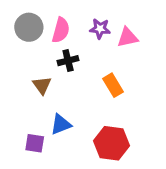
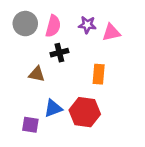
brown triangle: (42, 85) -> (37, 74), turned -42
orange rectangle: (113, 85) -> (99, 74), turned 36
red hexagon: (112, 143) -> (85, 112), moved

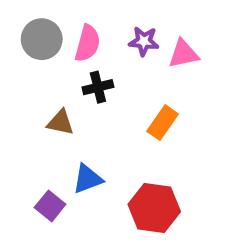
orange rectangle: (99, 74) -> (163, 123), turned 30
red hexagon: (85, 112) -> (154, 208), moved
purple square: (30, 125) -> (50, 206), turned 30

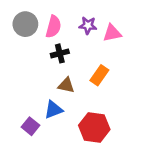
brown triangle: (60, 123) -> (66, 85), moved

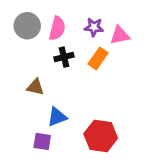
orange rectangle: (99, 75) -> (98, 58), moved
brown triangle: (66, 85) -> (35, 87), moved
purple square: (30, 126) -> (42, 141), moved, turned -30

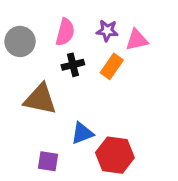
gray circle: (27, 26) -> (20, 41), moved
brown triangle: (35, 87) -> (40, 99), size x1.6
blue triangle: (57, 117) -> (82, 133), moved

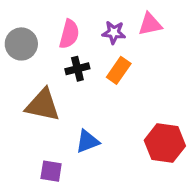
pink triangle: (137, 40) -> (150, 24), moved
red hexagon: (115, 155) -> (165, 143), moved

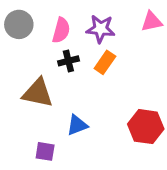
pink triangle: (150, 24) -> (152, 22), moved
purple star: (114, 32) -> (101, 29), size x1.4
gray circle: (21, 44) -> (19, 24), moved

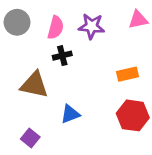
orange rectangle: (105, 62) -> (127, 74), moved, turned 42
purple square: (45, 151) -> (30, 138), moved, turned 30

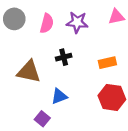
black cross: (62, 56) -> (64, 57), moved
purple square: (30, 138) -> (42, 119), moved

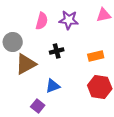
gray circle: (14, 19) -> (13, 42), moved
brown triangle: (29, 72) -> (26, 64), turned -40

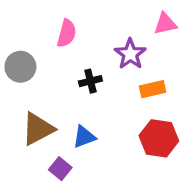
purple star: (69, 20) -> (130, 54), moved, turned 30
brown triangle: (26, 64) -> (38, 129), moved

